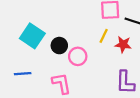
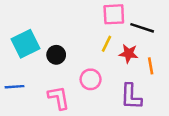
cyan square: (32, 36) -> (25, 44), turned 30
pink circle: (78, 56) -> (91, 79), moved

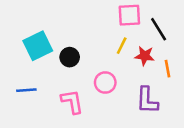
black line: (142, 28) -> (159, 29), turned 40

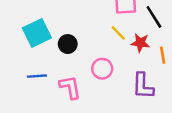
yellow line: (122, 46) -> (118, 33), turned -70
blue line: (26, 90) -> (37, 76), moved

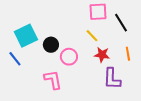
red star: (140, 43) -> (102, 55), moved
pink circle: (102, 69) -> (69, 57), moved
blue line: (37, 76) -> (15, 59), moved, turned 56

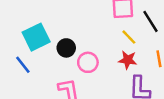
yellow line: (92, 36) -> (129, 37), moved

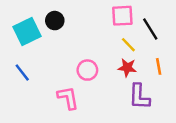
cyan square: (36, 37) -> (27, 31), moved
black circle: (66, 48) -> (55, 21), moved

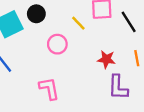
yellow line: (128, 45) -> (78, 23), moved
pink circle: (87, 70) -> (57, 44), moved

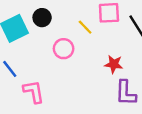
pink L-shape: (49, 89) -> (34, 92), moved

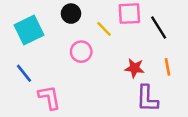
black circle: (42, 18) -> (71, 14), moved

